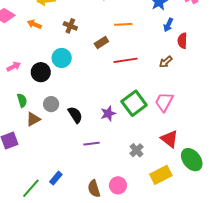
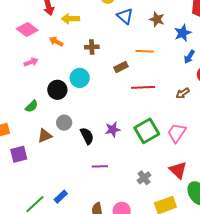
brown cross: (70, 26) -> (92, 47), turned -32
pink arrow: (14, 66) -> (31, 62), moved
green semicircle: (22, 100) -> (32, 106), moved, turned 56
purple star: (108, 113) -> (113, 129), moved

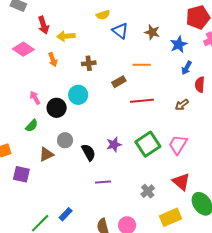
orange arrow: (56, 41) -> (53, 60), turned -136
pink arrow: (31, 62) -> (35, 98), moved, turned -96
purple square: (19, 154) -> (21, 174), turned 30

